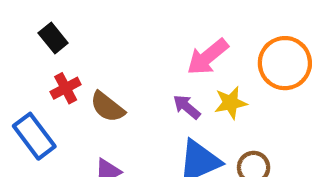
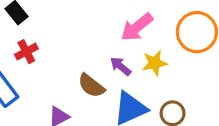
brown semicircle: (107, 107) -> (91, 86), moved

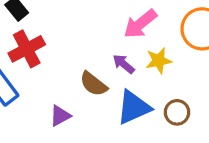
red cross: (26, 52) -> (27, 49), size x1.5

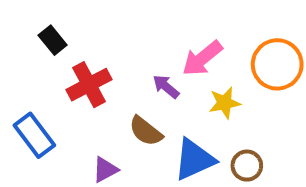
red cross: (27, 49) -> (89, 85), moved
purple arrow: (124, 64) -> (166, 87), moved

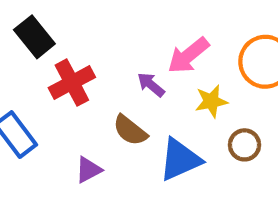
black rectangle: (53, 40) -> (34, 37), size x1.4
brown circle: (247, 166) -> (244, 145), moved

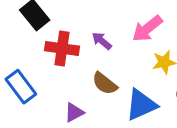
red cross: (72, 83) -> (62, 48), turned 36
purple arrow: (151, 85) -> (102, 41), moved

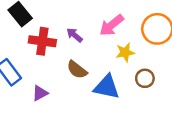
blue triangle: (141, 105) -> (107, 87), turned 36
purple triangle: (74, 112) -> (40, 93), moved

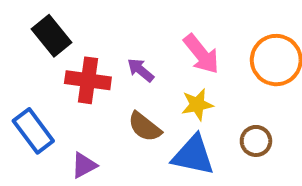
pink arrow: (112, 25) -> (201, 54), turned -90
yellow star: (125, 52) -> (197, 105), moved

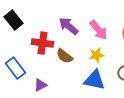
black rectangle: (52, 36) -> (13, 20), moved
purple arrow: (141, 70) -> (68, 26), moved, size x1.5
brown semicircle: (145, 127) -> (64, 56), moved

